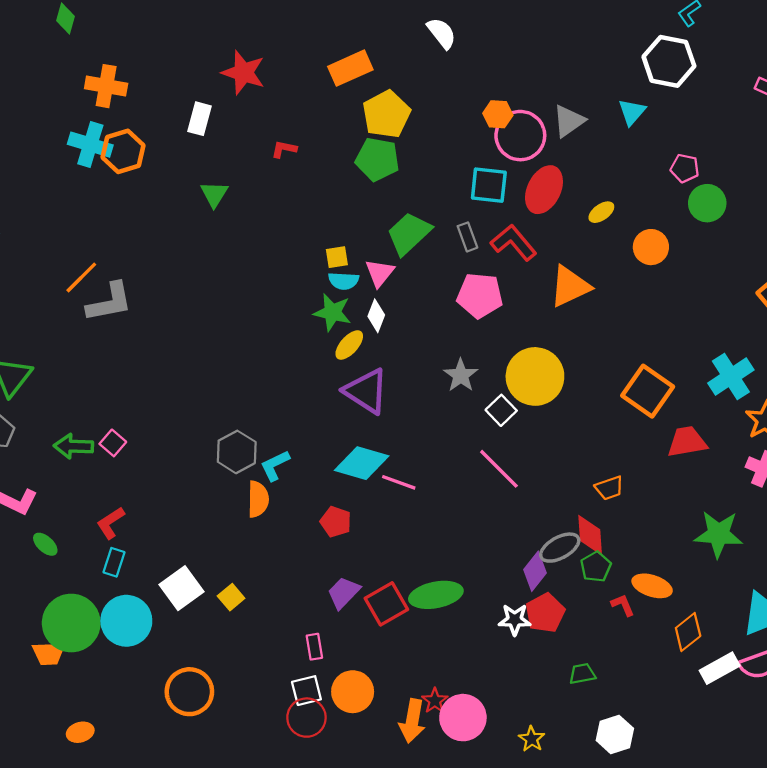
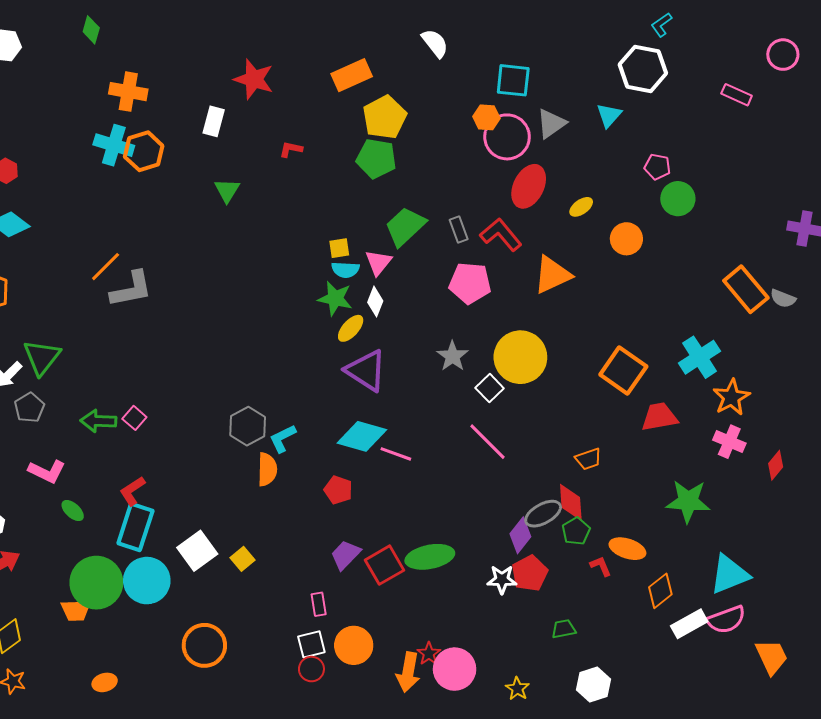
cyan square: (489, 185) -> (513, 80), moved
cyan rectangle: (114, 562) -> (135, 527), size x1.8
red circle: (306, 718) -> (311, 669), size x0.7

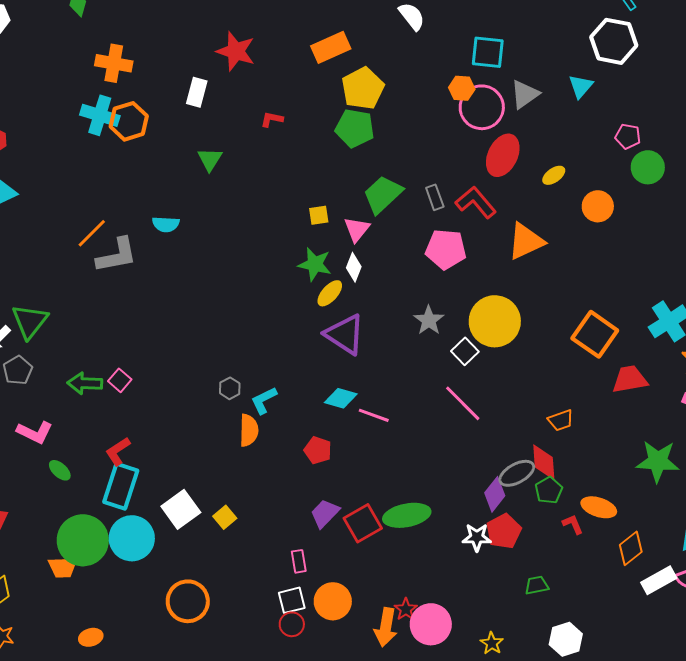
cyan semicircle: (345, 270) -> (166, 224), moved
gray hexagon: (248, 426) -> (230, 388), size x0.6
cyan diamond: (362, 436) -> (341, 398), size x0.7

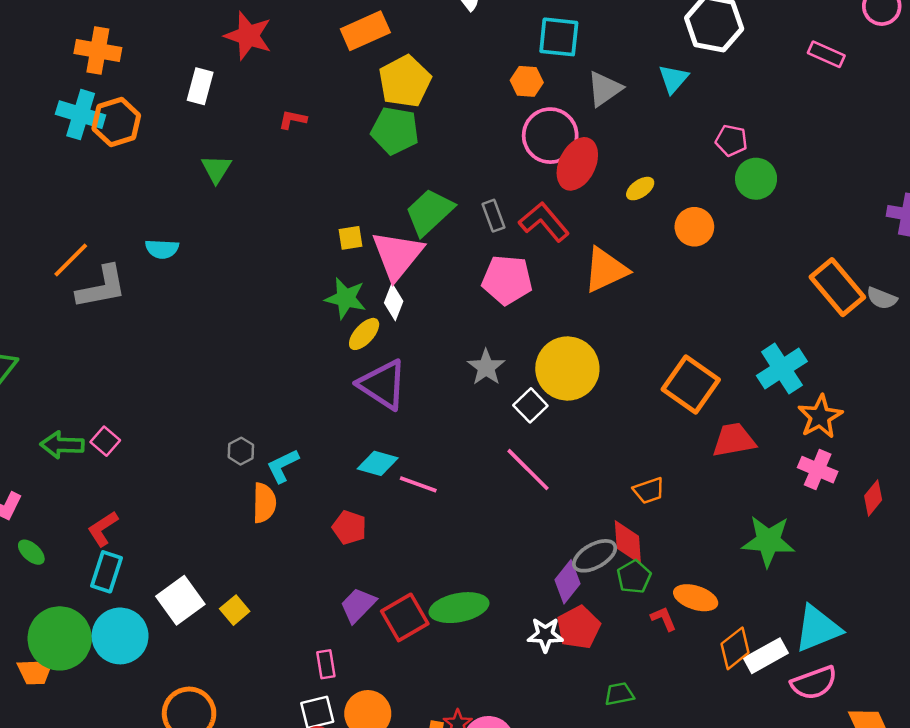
pink circle: (482, 107) -> (550, 136), moved
pink triangle: (357, 229) -> (397, 255), size x1.6
cyan rectangle: (121, 486) -> (106, 572), size x0.7
white rectangle: (659, 580) -> (766, 656), moved

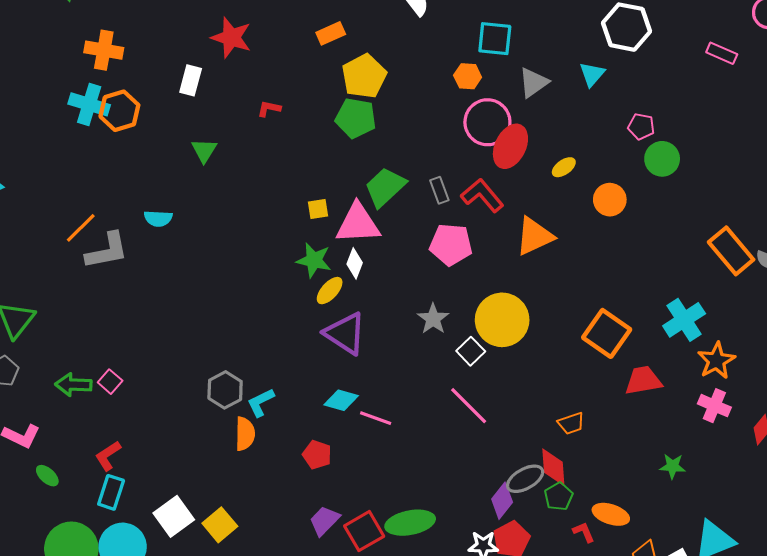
orange rectangle: (365, 31) -> (331, 33), size x0.7
pink triangle: (397, 255) -> (358, 224), turned 48
gray hexagon: (241, 451) -> (225, 390), size x1.6
green star: (768, 541) -> (673, 466), size x0.6
yellow square: (235, 610) -> (220, 525), size x1.4

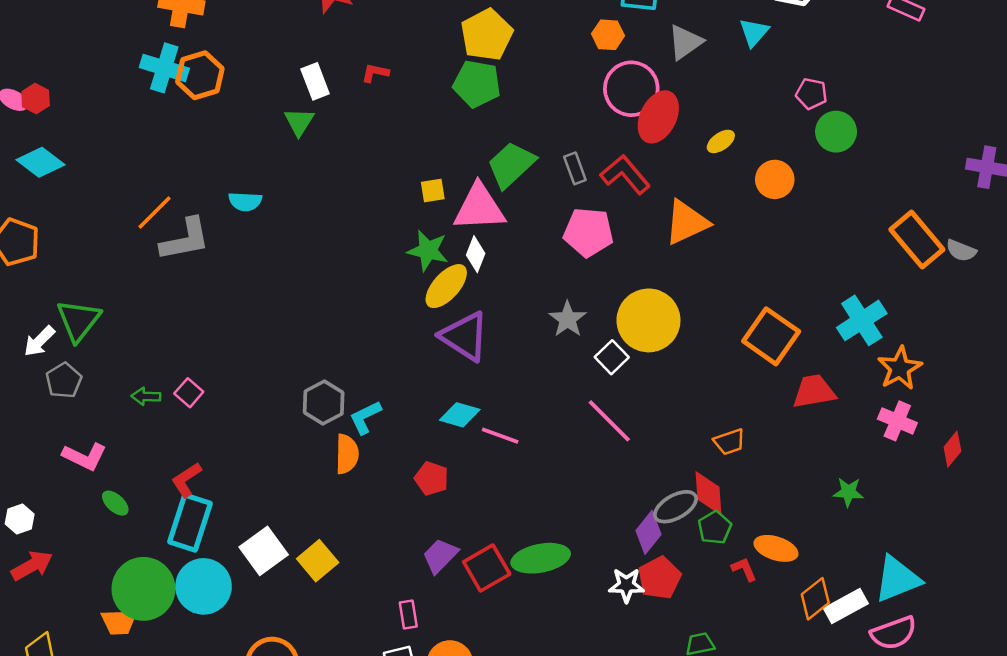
white rectangle: (191, 80) -> (315, 81), moved, turned -36
yellow ellipse: (330, 291) -> (446, 286), size x1.4
green arrow: (73, 385) -> (146, 396), size x0.7
cyan rectangle: (111, 492) -> (190, 523), size x1.4

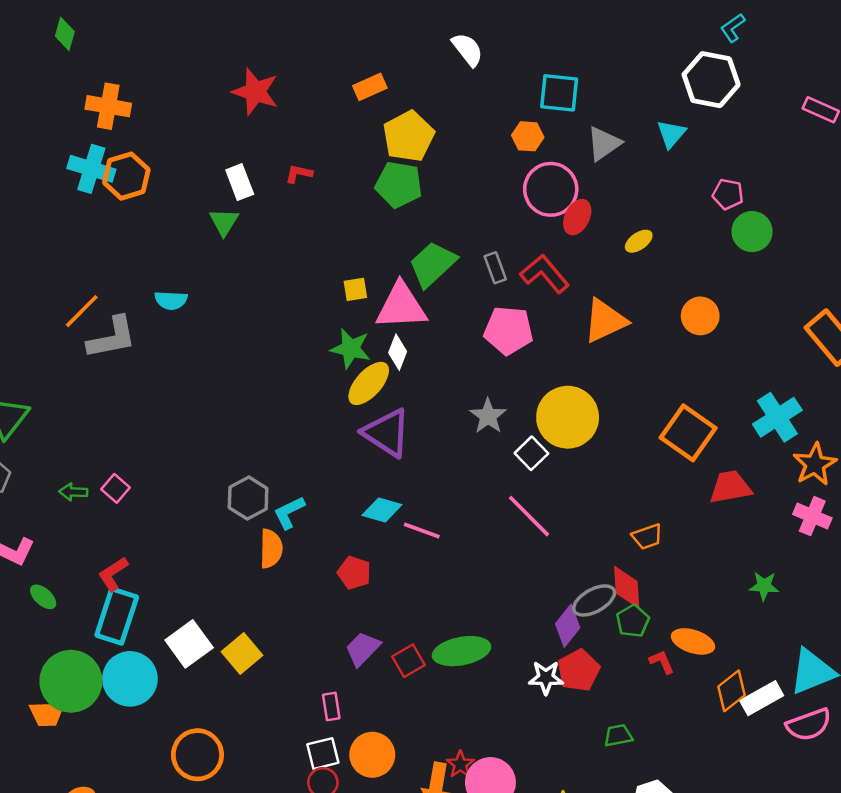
red ellipse: (658, 117) -> (577, 217), size x0.7
orange circle: (775, 179) -> (700, 316), moved
red square: (487, 568) -> (408, 661), size x0.7

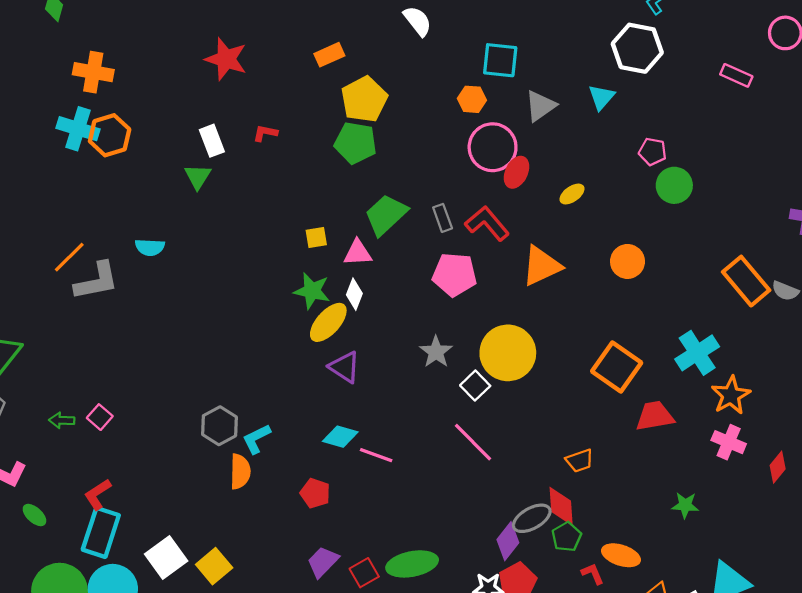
pink triangle: (401, 306) -> (358, 253), size x0.6
purple triangle: (387, 433) -> (345, 367), size x0.7

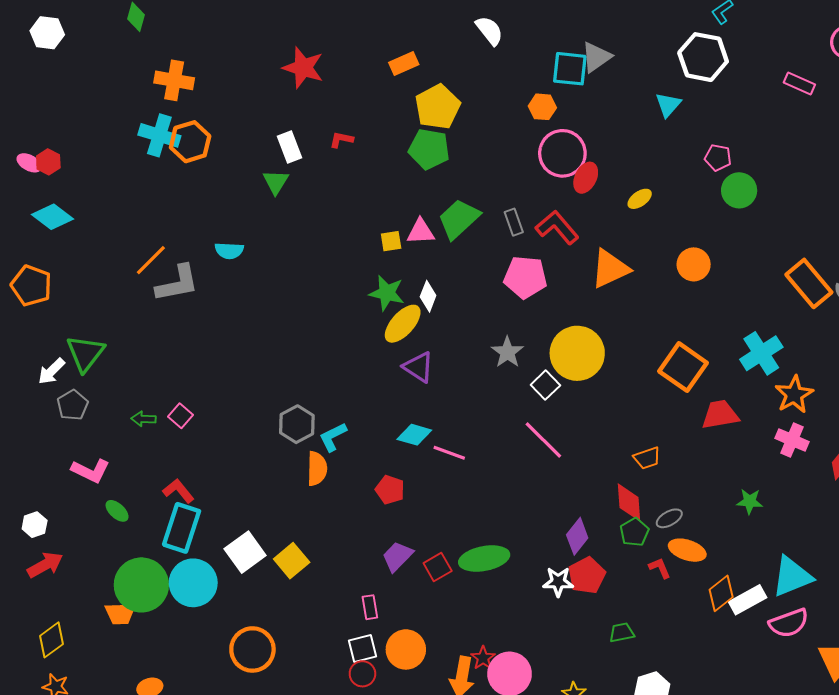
gray triangle: (540, 106) -> (596, 57), moved
pink triangle: (358, 253) -> (421, 232), moved
red L-shape: (98, 494) -> (178, 491), turned 84
gray ellipse: (532, 518) -> (669, 518), moved, size x0.7

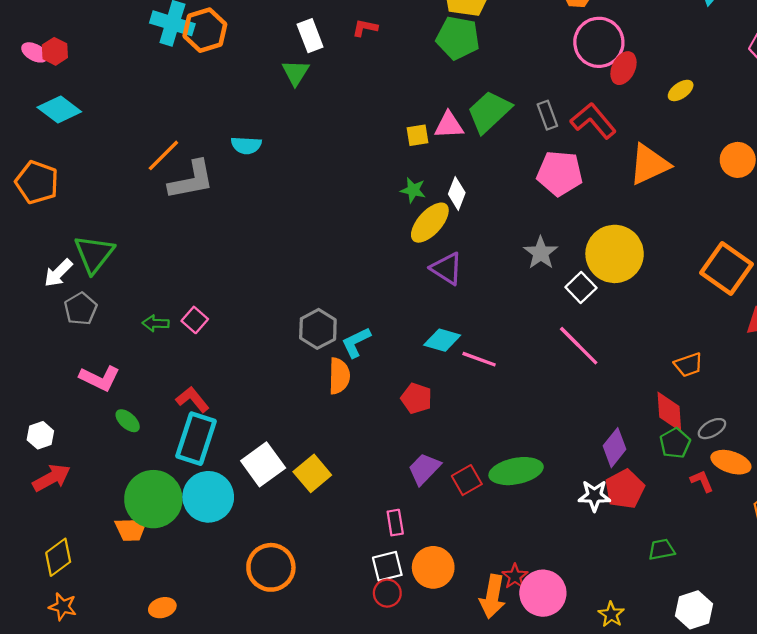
green star: (387, 293) -> (413, 190), size x0.7

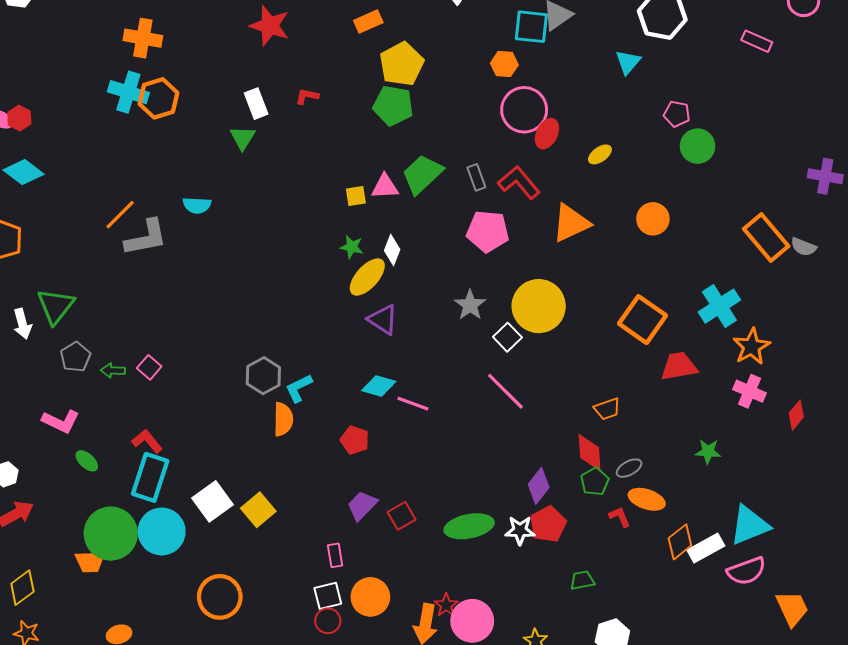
white arrow: (58, 273) -> (22, 324), turned -60
gray pentagon: (81, 309) -> (75, 357), moved
green ellipse: (516, 471) -> (469, 526), moved

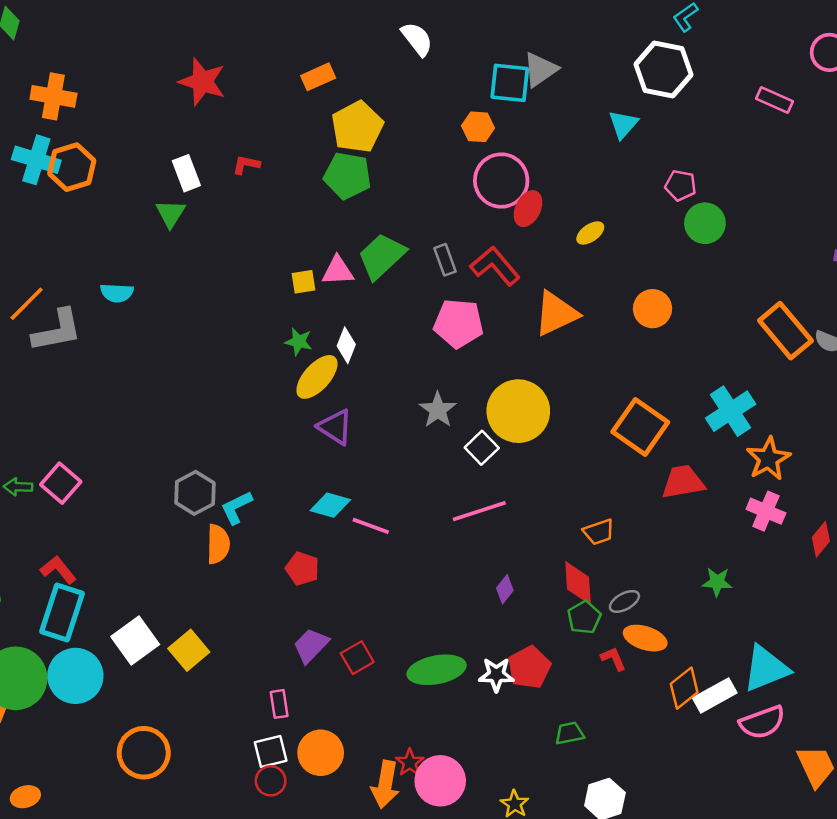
pink square: (149, 367) -> (61, 483), size x1.4
pink line: (505, 391) -> (479, 511), turned -63
purple diamond: (539, 486) -> (505, 589), moved, size x0.7

